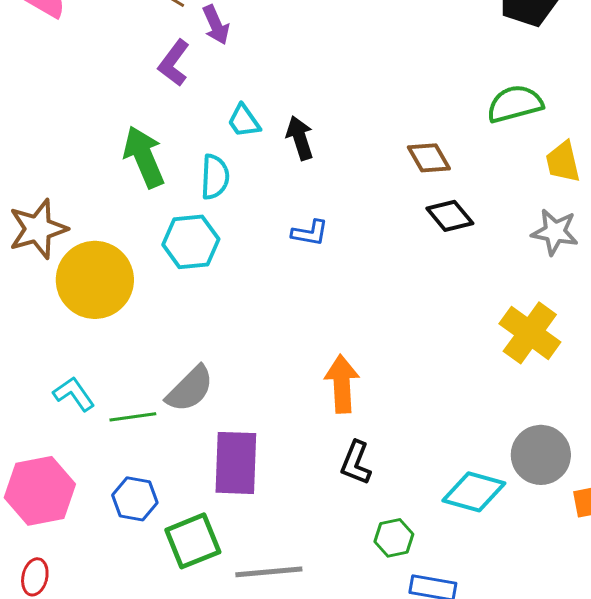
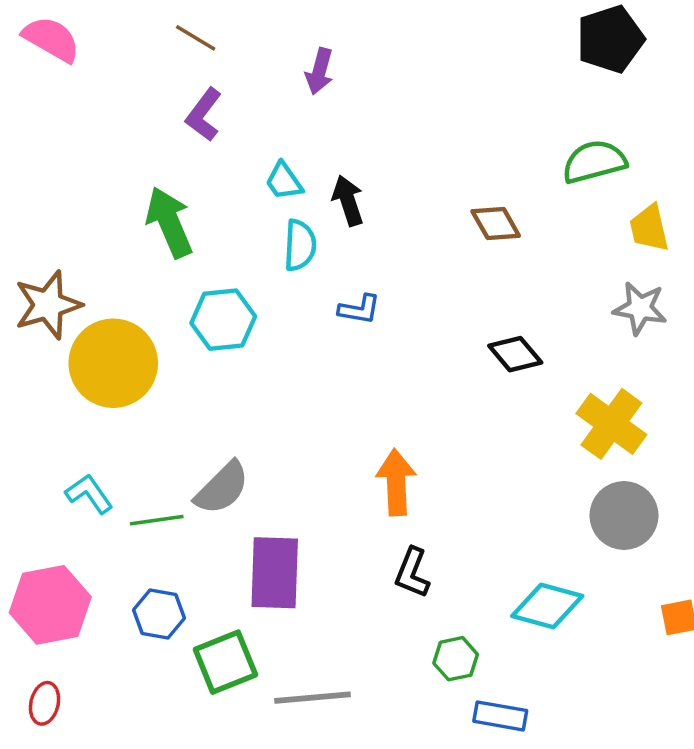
purple arrow: (216, 25) -> (319, 71), moved, turned 39
cyan semicircle: (215, 177) -> (300, 245), moved
black diamond: (450, 216) -> (515, 354), moved
gray circle: (541, 455) -> (624, 516), moved

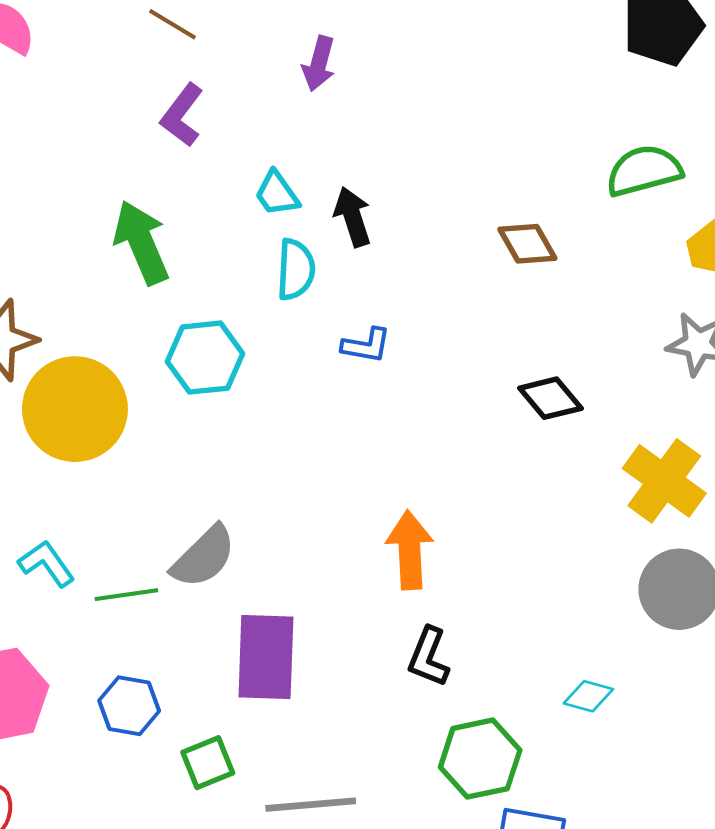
cyan diamond: (547, 606) -> (588, 696), size x0.6
green hexagon: (456, 659) -> (480, 759), size x1.5
green square: (225, 662) -> (208, 763), size x0.7

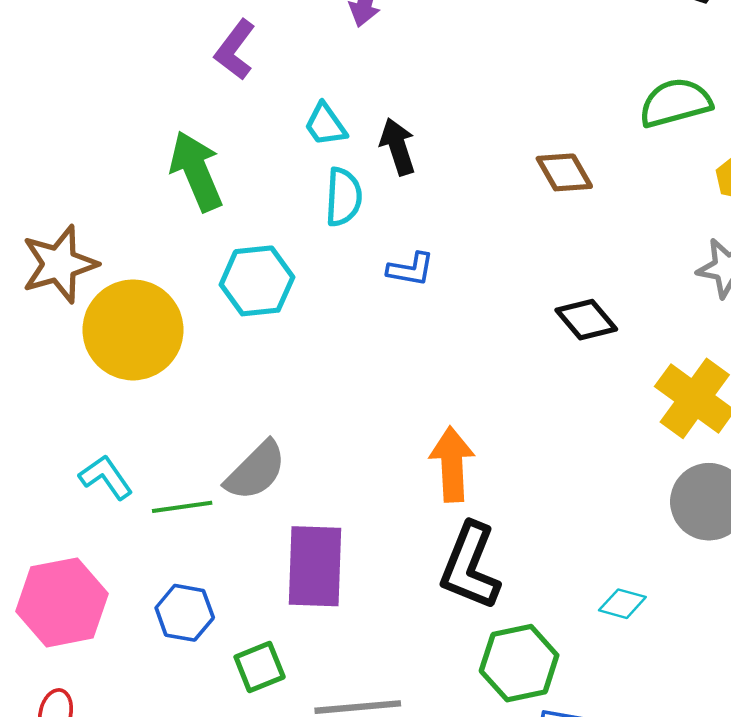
black L-shape: (429, 657) -> (470, 566), size x1.5

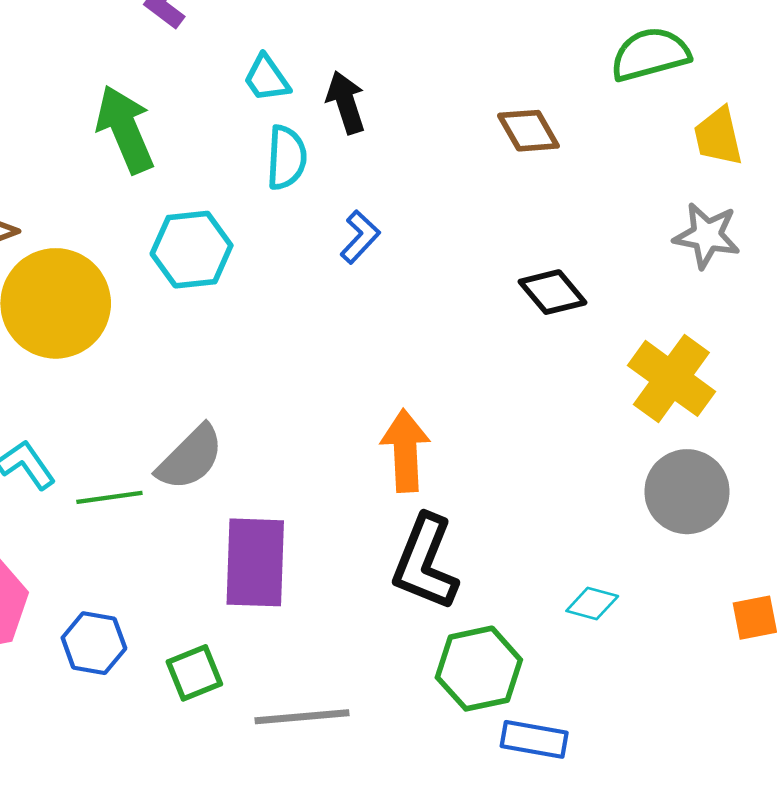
blue L-shape: (411, 269) -> (360, 237), turned -57
blue hexagon: (185, 613) -> (94, 643), moved

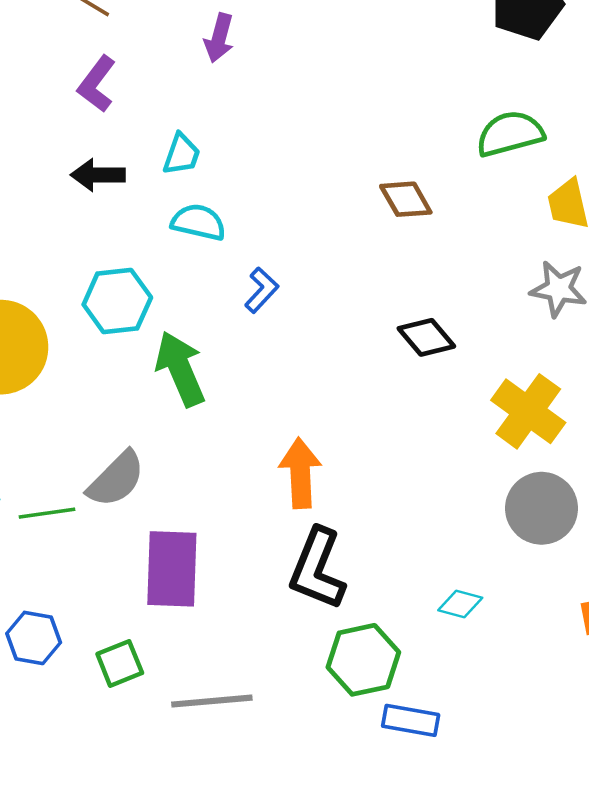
cyan trapezoid: (267, 78) -> (182, 154), turned -126
black arrow: (346, 102) -> (98, 175), moved, turned -72
green arrow: (125, 129) -> (180, 369), moved
cyan semicircle: (286, 158) -> (198, 222), turned -80

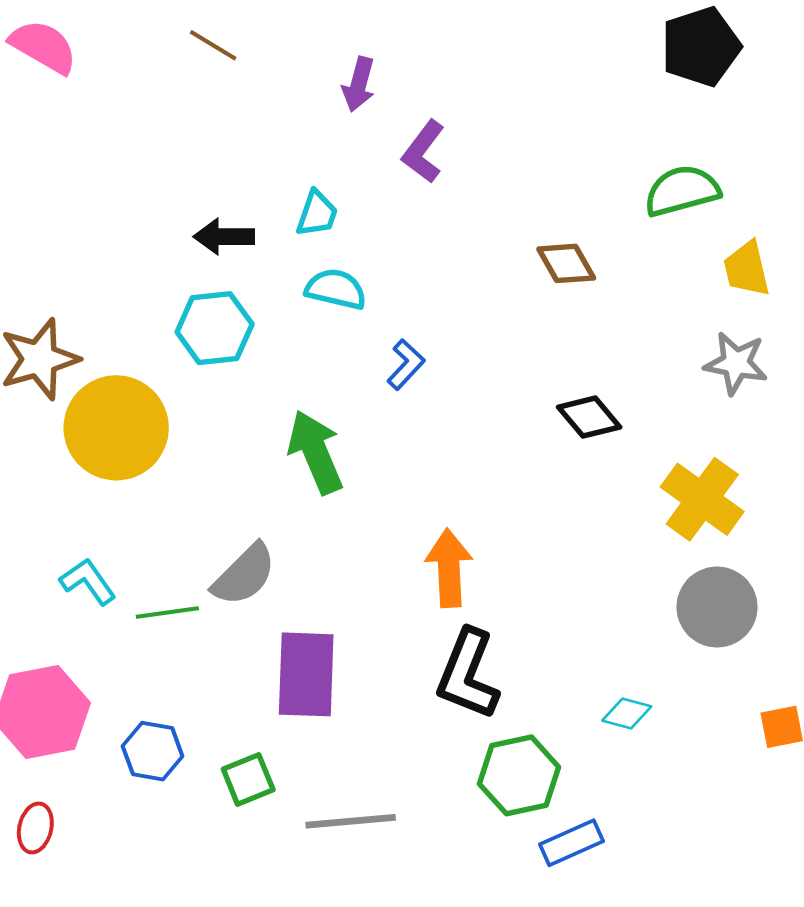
purple L-shape: (97, 84) -> (423, 152), moved
cyan hexagon: (117, 301) -> (215, 328), moved
blue rectangle: (411, 720) -> (572, 843), turned -34

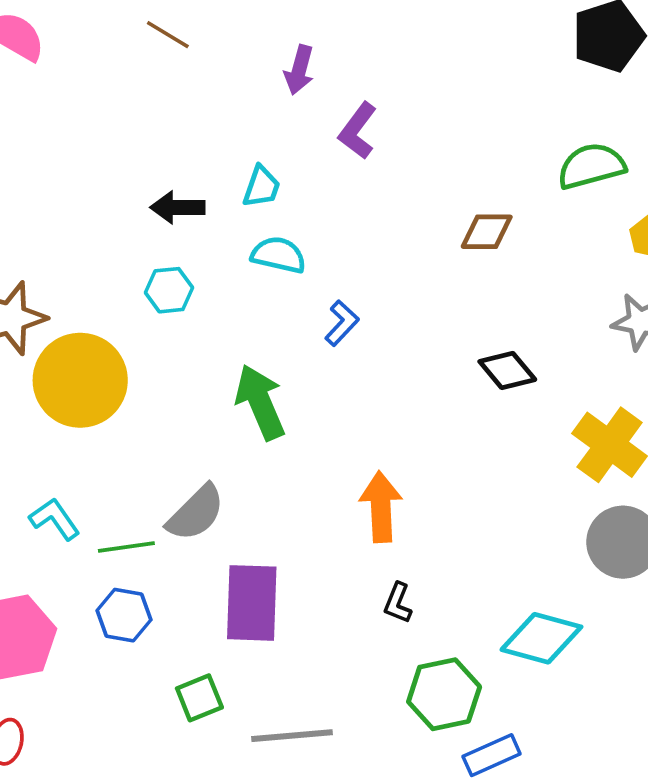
brown diamond: (566, 263) -> (487, 232), turned -60
cyan hexagon: (215, 328) -> (169, 290), size x0.7
black L-shape: (468, 674) -> (398, 603), size x0.5
cyan diamond: (627, 713) -> (541, 638), size x1.8
blue hexagon: (153, 751) -> (124, 615), moved

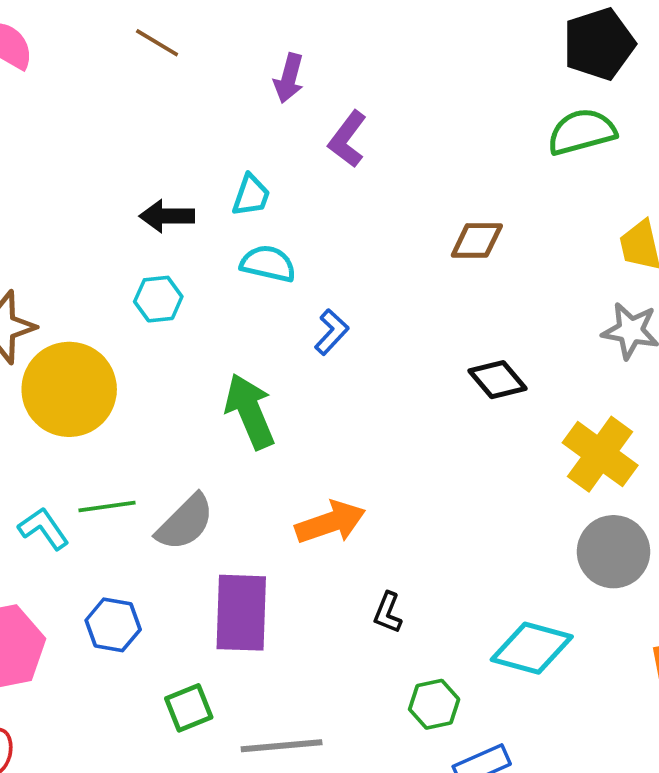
green semicircle: (591, 166) -> (582, 132), moved
orange arrow: (381, 507) -> (330, 522), moved, turned 74
green line: (126, 547) -> (107, 507), moved
green hexagon: (444, 694) -> (434, 704), size x0.7

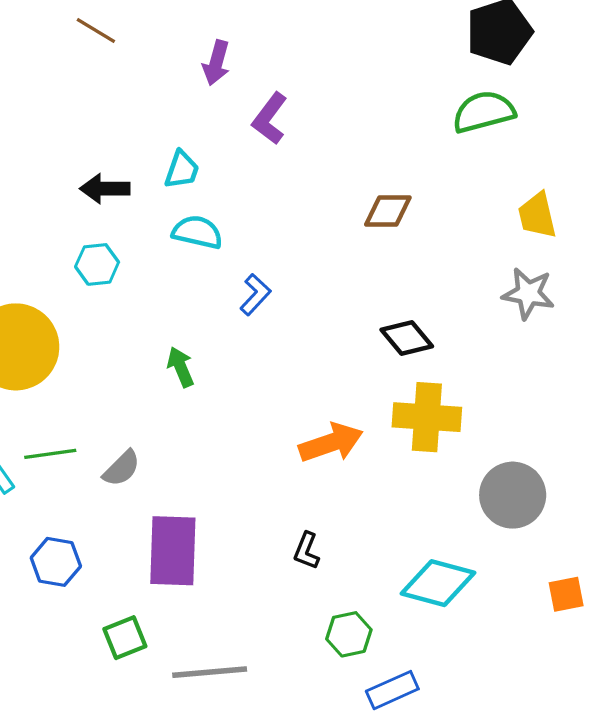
green arrow: (250, 411) -> (181, 367), size x0.6
yellow cross: (600, 454) -> (427, 417), moved, turned -32
gray semicircle: (185, 522) -> (122, 468), size x0.7
orange arrow: (330, 522) -> (331, 443), moved

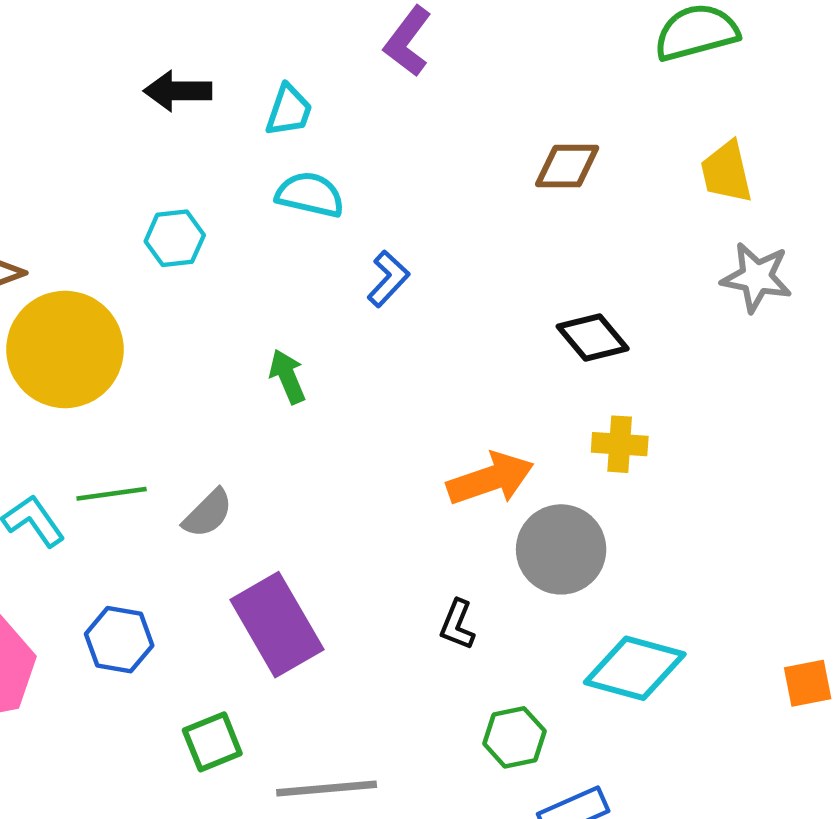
black arrow: (105, 189) -> (178, 91), moved
yellow trapezoid: (537, 215) -> (726, 172), moved
yellow cross: (427, 417) -> (620, 444), size x0.6
gray circle: (513, 495) -> (561, 549), moved
purple rectangle: (173, 551) -> (277, 625), turned -32

